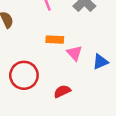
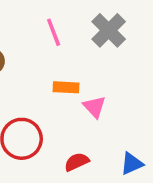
blue triangle: (100, 62) -> (132, 164), moved

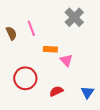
pink line: (54, 32) -> (31, 28), moved
blue triangle: (132, 164) -> (87, 92), turned -32

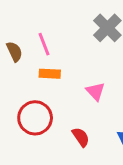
orange rectangle: (50, 49) -> (50, 74), moved
red semicircle: (56, 91) -> (81, 137), turned 80

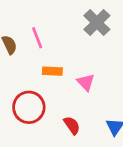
orange rectangle: (50, 74) -> (52, 71), moved

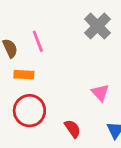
orange rectangle: (52, 71) -> (24, 75), moved
pink triangle: (86, 82) -> (100, 93), moved

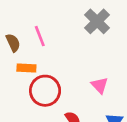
red circle: (29, 111) -> (45, 91), moved

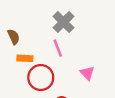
gray cross: (97, 21) -> (63, 22), moved
pink line: (40, 36) -> (58, 48), moved

